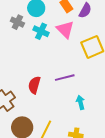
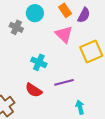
cyan cross: (41, 31) -> (39, 62), moved
red semicircle: (34, 85) -> (34, 90), turned -72

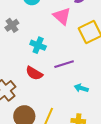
gray cross: (16, 27) -> (12, 25), moved, turned 32
cyan arrow: (80, 107) -> (81, 88), turned -56

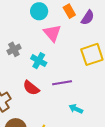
pink triangle: (62, 16) -> (52, 33), moved
gray cross: (12, 25) -> (14, 49), moved

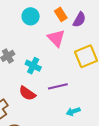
pink triangle: (52, 33) -> (56, 38), moved
cyan arrow: (76, 109) -> (73, 111), turned -40

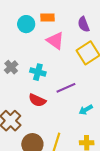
orange rectangle: (61, 14) -> (48, 17), moved, turned -48
purple semicircle: (79, 20) -> (84, 24), moved, turned 140

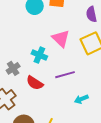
pink triangle: (55, 41) -> (61, 39), moved
gray cross: (11, 67) -> (13, 68), moved

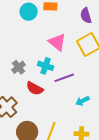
cyan cross: (39, 55) -> (46, 66), moved
gray cross: (13, 68) -> (19, 67), moved

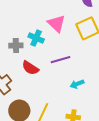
cyan cross: (46, 66) -> (36, 38), moved
gray cross: (19, 67) -> (16, 46), turned 32

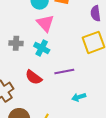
pink triangle: (56, 24) -> (45, 23), moved
gray cross: (16, 46) -> (16, 43), moved

